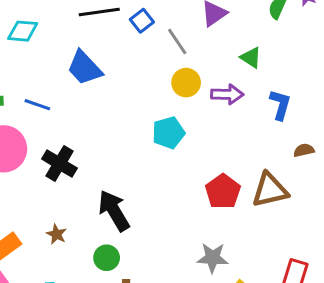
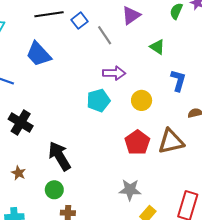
yellow circle: (186, 83) -> (142, 100), moved
purple arrow: (227, 94) -> (114, 73), moved

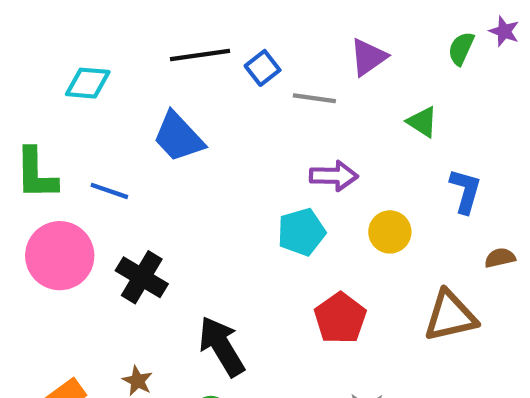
gray line: (105, 35) -> (314, 98), turned -48
red pentagon: (137, 142) -> (340, 318), moved

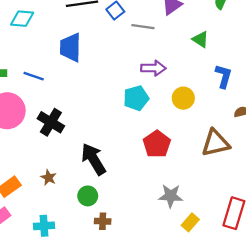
blue trapezoid: (178, 137) -> (70, 47), turned 44

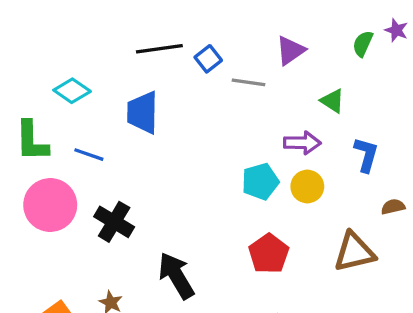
cyan diamond: (22, 19) -> (72, 91), moved, turned 30
purple arrow: (153, 68) -> (302, 143), moved
cyan pentagon: (136, 98) -> (260, 181), moved

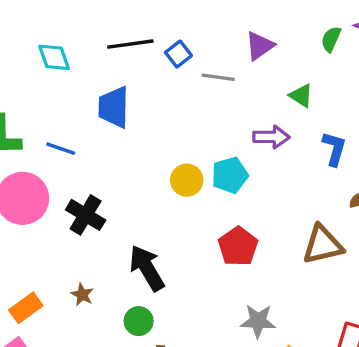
cyan diamond: (72, 91) -> (54, 57), moved, turned 36
yellow circle: (307, 187) -> (187, 180), moved

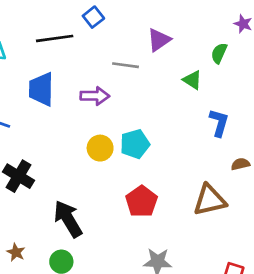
green semicircle: (331, 39) -> (219, 53), moved
blue square: (178, 54) -> (93, 17), moved
purple arrow: (271, 137) -> (95, 96), moved
brown star: (82, 295) -> (16, 252), moved

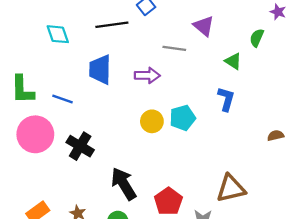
purple triangle: (159, 40) -> (204, 26), turned -45
blue L-shape: (219, 123) -> (226, 99), moved
brown triangle: (210, 200) -> (231, 188), moved
red pentagon: (142, 202) -> (168, 201), moved

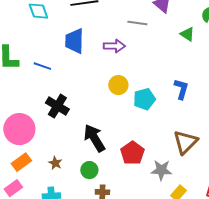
blue L-shape: (226, 99) -> (181, 89), moved
cyan pentagon: (183, 118) -> (144, 99), moved
pink circle: (35, 134) -> (19, 129), moved
brown triangle: (231, 188) -> (185, 142), turned -32

